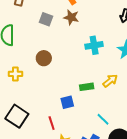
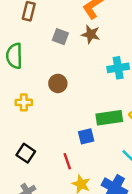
green rectangle: (87, 87) -> (109, 118), size x1.5
black square: (17, 116) -> (26, 153), size x0.7

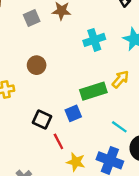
gray square: (60, 37) -> (32, 18), turned -35
black square: (26, 153) -> (42, 120), moved

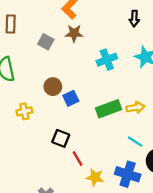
gray square: (32, 18) -> (46, 42), turned -35
yellow arrow: (120, 79) -> (135, 108), moved, turned 42
blue square: (73, 113) -> (71, 98), moved

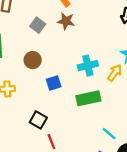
cyan cross: (107, 60) -> (88, 66), moved
brown circle: (53, 87) -> (33, 60), moved
yellow arrow: (135, 108) -> (115, 73), moved, turned -54

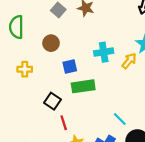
green rectangle: (88, 98) -> (83, 86), moved

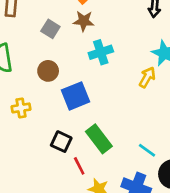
cyan cross: (104, 52) -> (101, 52), moved
blue square: (70, 67) -> (76, 96), size x1.5
green rectangle: (83, 86) -> (99, 139), moved, turned 70

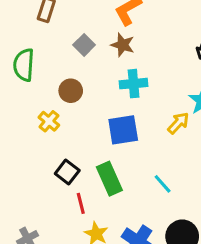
blue square: (76, 96) -> (123, 130), moved
yellow cross: (21, 108) -> (49, 121), moved, turned 36
cyan line: (147, 150) -> (163, 184), moved

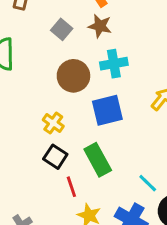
brown circle: (71, 91) -> (73, 76), moved, size x1.4
yellow cross: (49, 121) -> (53, 123), moved
cyan line: (163, 184) -> (148, 183), moved

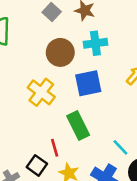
yellow cross: (53, 123) -> (41, 92), size x1.5
black square: (55, 157) -> (37, 165), moved

